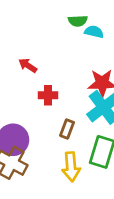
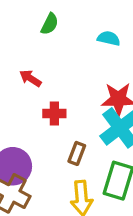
green semicircle: (78, 21) -> (50, 24), moved, turned -60

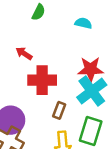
red cross: (54, 113) -> (42, 80), size x1.6

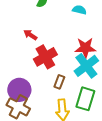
red cross: (42, 80) -> (45, 57), turned -30

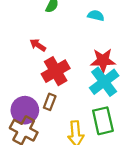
brown rectangle: (59, 82) -> (50, 102), moved
green rectangle: (85, 99) -> (103, 121), turned -30

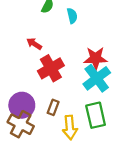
cyan semicircle: (96, 16) -> (72, 16), moved, turned 64
brown rectangle: (50, 102) -> (53, 107), moved

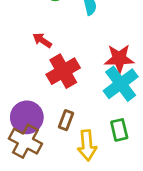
green rectangle: (96, 115) -> (119, 130), size x0.7

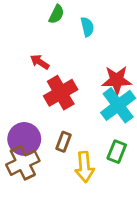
green rectangle: (119, 130) -> (117, 152), turned 35
brown cross: (25, 141) -> (23, 163), turned 36

